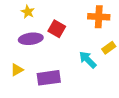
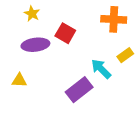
yellow triangle: (17, 70) -> (19, 80), turned 32
purple rectangle: (49, 78) -> (79, 90), moved, turned -30

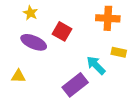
purple ellipse: (35, 45) -> (34, 42), turned 30
yellow rectangle: (125, 55) -> (119, 52), turned 48

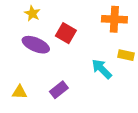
yellow triangle: (18, 76) -> (20, 92), moved
purple rectangle: (75, 85) -> (59, 90), moved, size x0.7

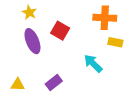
purple ellipse: (36, 45) -> (32, 41), turned 45
yellow rectangle: (126, 55) -> (115, 42), moved

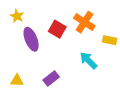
yellow star: (29, 12) -> (17, 16), moved
orange cross: (105, 18) -> (84, 22), moved, turned 30

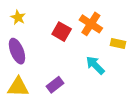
purple ellipse: (31, 39) -> (17, 51), moved
yellow triangle: (17, 81) -> (18, 87), size x1.5

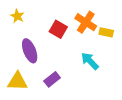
yellow rectangle: (118, 43) -> (106, 32), moved
purple ellipse: (17, 51) -> (30, 51), moved

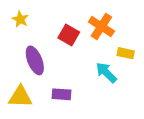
yellow rectangle: (106, 32) -> (126, 53), moved
purple rectangle: (52, 79) -> (61, 94), turned 42

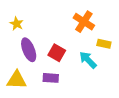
yellow star: (20, 19) -> (17, 24), moved
red square: (69, 35) -> (57, 53), moved

